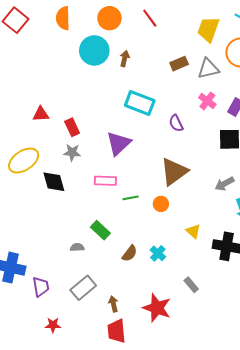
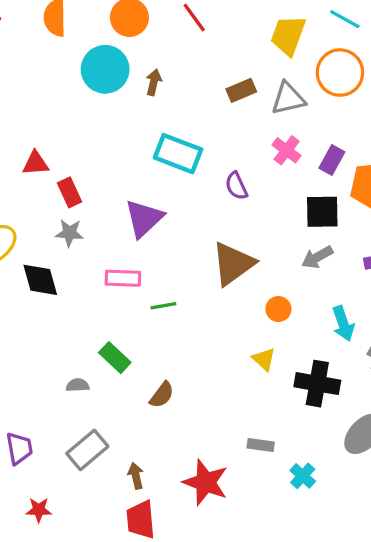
red triangle: (41, 114) -> (35, 163), moved
gray arrow: (225, 184) -> (317, 257), moved
orange circle: (161, 204) -> (278, 309), moved
cyan cross: (158, 253) -> (303, 476), moved
gray rectangle: (191, 285) -> (261, 445), turned -42

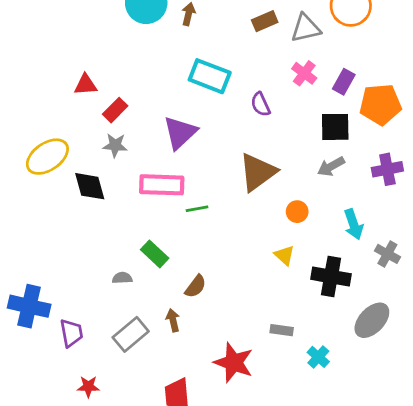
red rectangle: (69, 192) -> (115, 110), turned 70
pink rectangle: (123, 278) -> (162, 185), size x1.4
brown arrow: (136, 476) -> (173, 320), moved

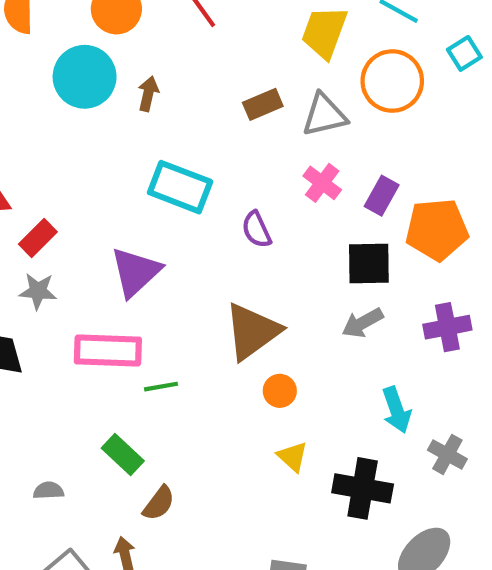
orange circle: (297, 212) -> (280, 391), moved
green rectangle: (155, 254) -> (123, 454), moved

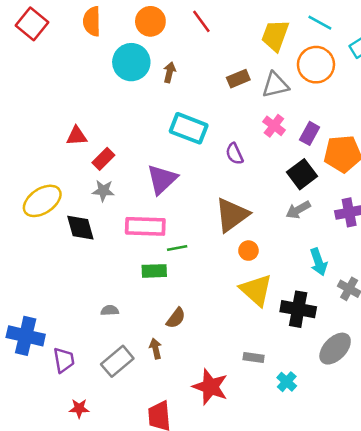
black square: (369, 264) -> (302, 174), turned -36
green rectangle: (123, 454) -> (154, 271), moved, turned -45
yellow triangle: (293, 457) -> (256, 290), size x1.8

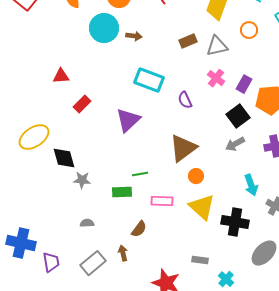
orange circle: (316, 65) -> (249, 30), size x0.6
brown arrow: (170, 72) -> (134, 36), turned 84
red triangle: (77, 136) -> (61, 76), moved
gray star: (103, 191) -> (82, 180), moved
pink rectangle: (145, 226) -> (162, 201), moved, size x0.7

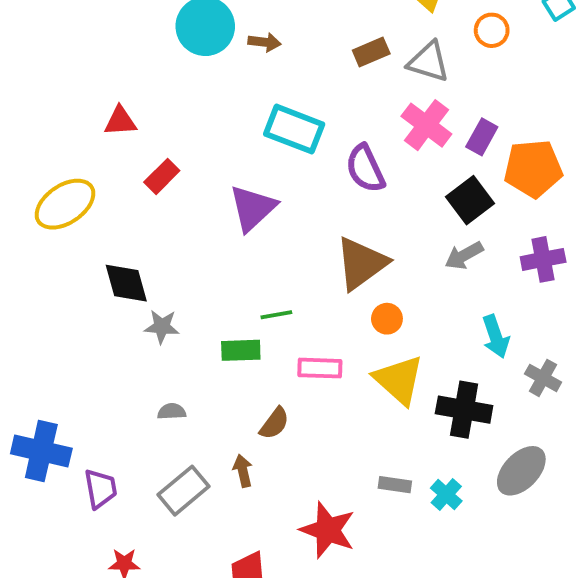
gray triangle: (217, 46) -> (428, 62), turned 30
pink cross: (216, 78) -> (426, 125), size x1.4
purple semicircle: (185, 100) -> (365, 169), size x1.4
yellow ellipse: (34, 137) -> (65, 204), moved
cyan cross: (226, 279) -> (446, 494), moved

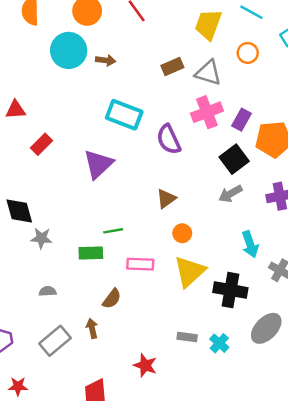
pink cross: (426, 125) -> (207, 112), turned 32
brown triangle: (361, 263) -> (166, 199), size x0.6
yellow triangle: (399, 380) -> (190, 272), turned 36
red star: (328, 530) -> (145, 365), size x0.7

